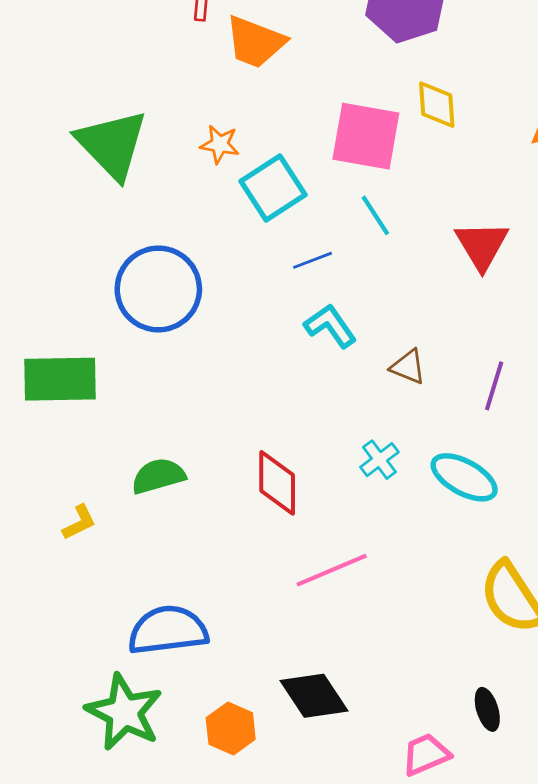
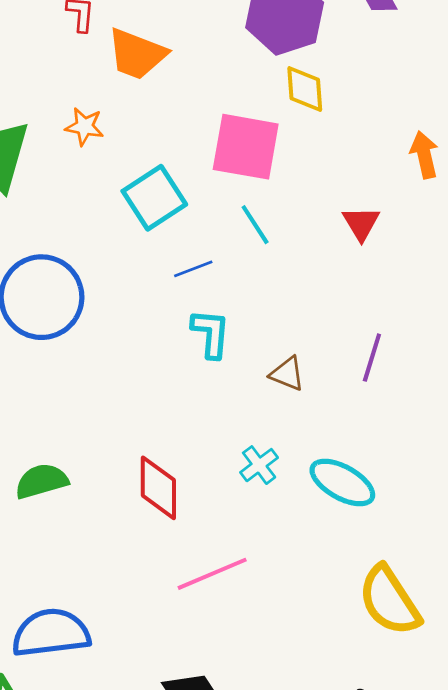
yellow diamond: (437, 105) -> (305, 89), moved
orange star: (220, 144) -> (84, 127), moved
red triangle: (482, 245) -> (361, 223), moved, size x0.7
cyan L-shape: (330, 326) -> (211, 333), turned 40
purple line: (494, 386) -> (372, 358), moved

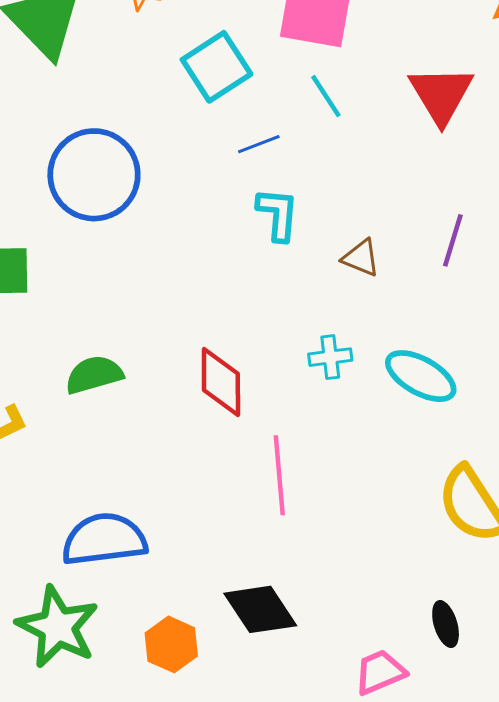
red triangle: (361, 223) -> (441, 95), size x1.6
cyan cross: (259, 465) -> (330, 357), turned 30
pink line: (212, 574) -> (279, 475), turned -72

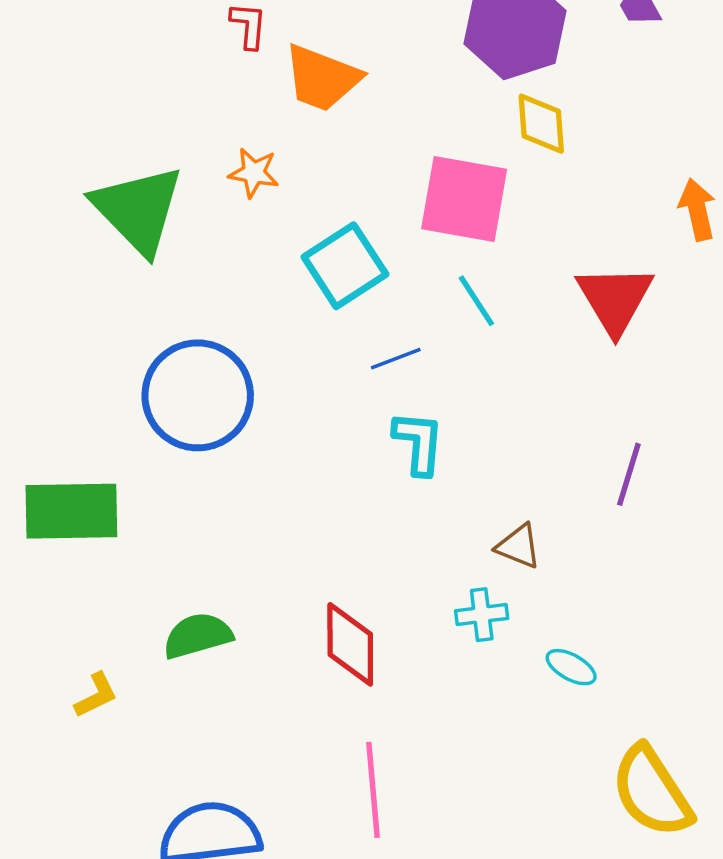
brown triangle: (361, 258) -> (518, 546), moved
cyan ellipse: (421, 376) -> (571, 667), moved, size x0.6
pink line: (279, 475) -> (373, 790), moved

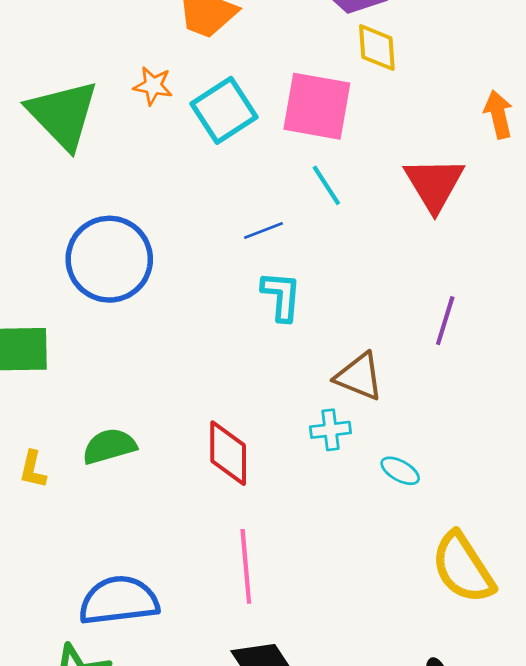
cyan square: (345, 266) -> (224, 110), moved
brown triangle: (518, 546) -> (359, 377), size x1.4
yellow L-shape: (96, 695) -> (33, 469), moved, turned 129

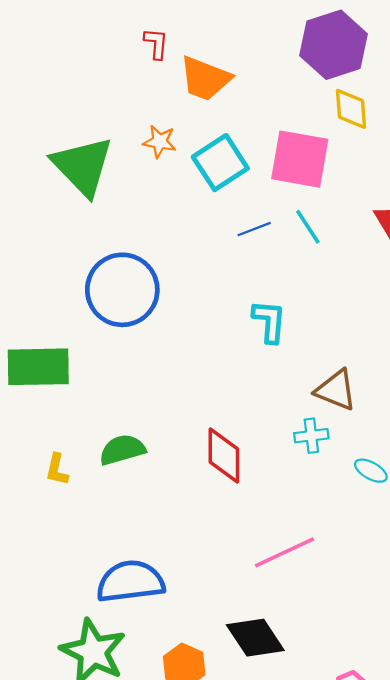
blue line: (264, 230) -> (254, 229), moved
pink line: (246, 566) -> (285, 552), moved, turned 70

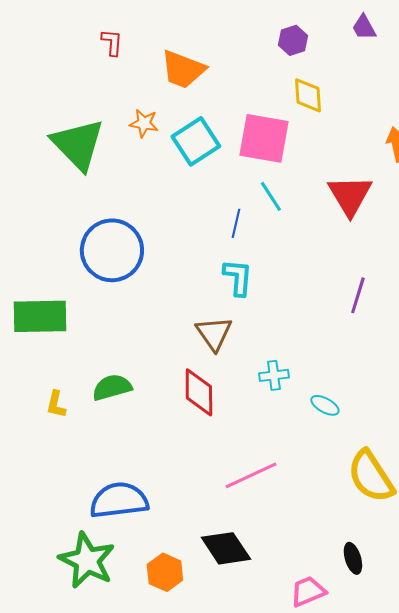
red L-shape: (156, 44) -> (112, 42), moved
purple hexagon: (334, 45) -> (293, 40), size x0.5
blue line: (254, 229) -> (236, 223), moved, turned -56
brown triangle: (336, 390) -> (214, 333), moved, turned 33

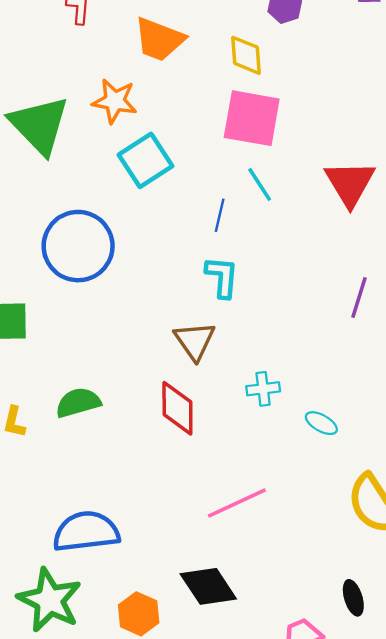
yellow diamond: (308, 95) -> (246, 55), moved
orange star: (144, 123) -> (115, 101), size x1.4
cyan square: (196, 141) -> (145, 160), moved

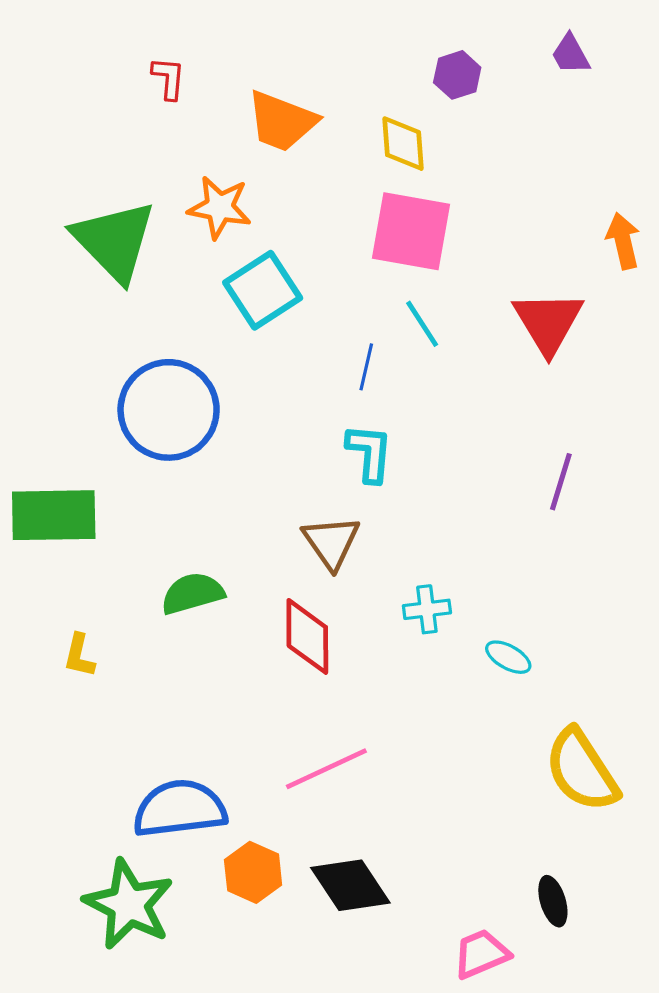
green semicircle: (78, 403) -> (192, 593), moved
pink line: (237, 503) -> (326, 769), moved
orange hexagon: (139, 614) -> (253, 872), moved

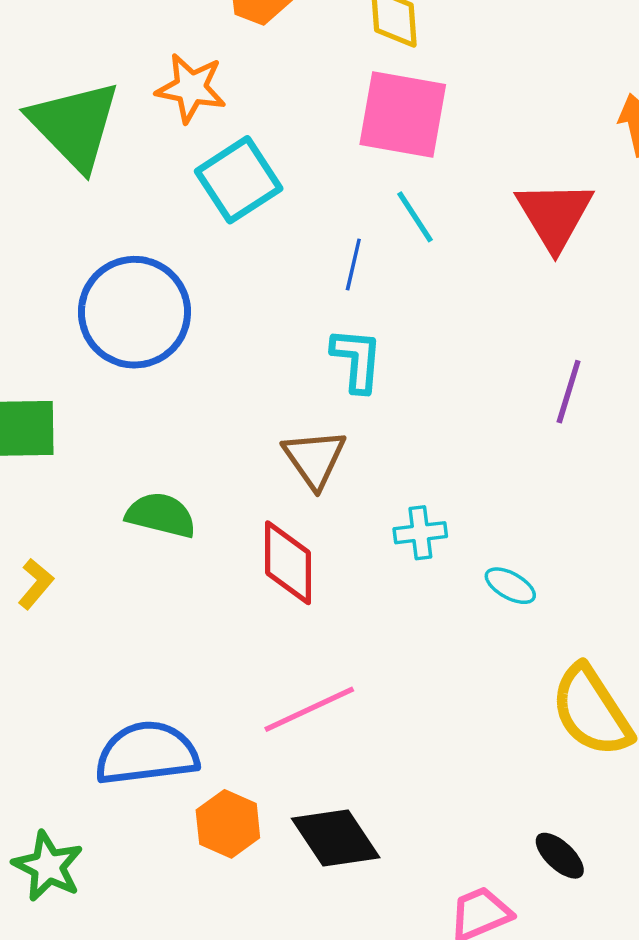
green semicircle: (192, 593) -> (161, 515), turned 30
yellow L-shape: (79, 656) -> (36, 584), turned -153
black ellipse: (553, 901) -> (560, 856), turned -30
green star: (129, 904) -> (48, 866), moved, size x0.7

